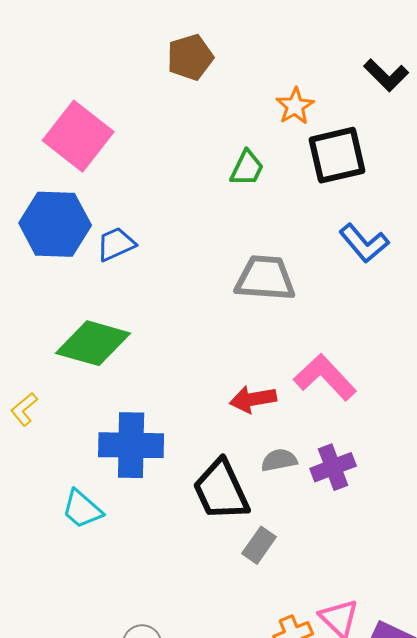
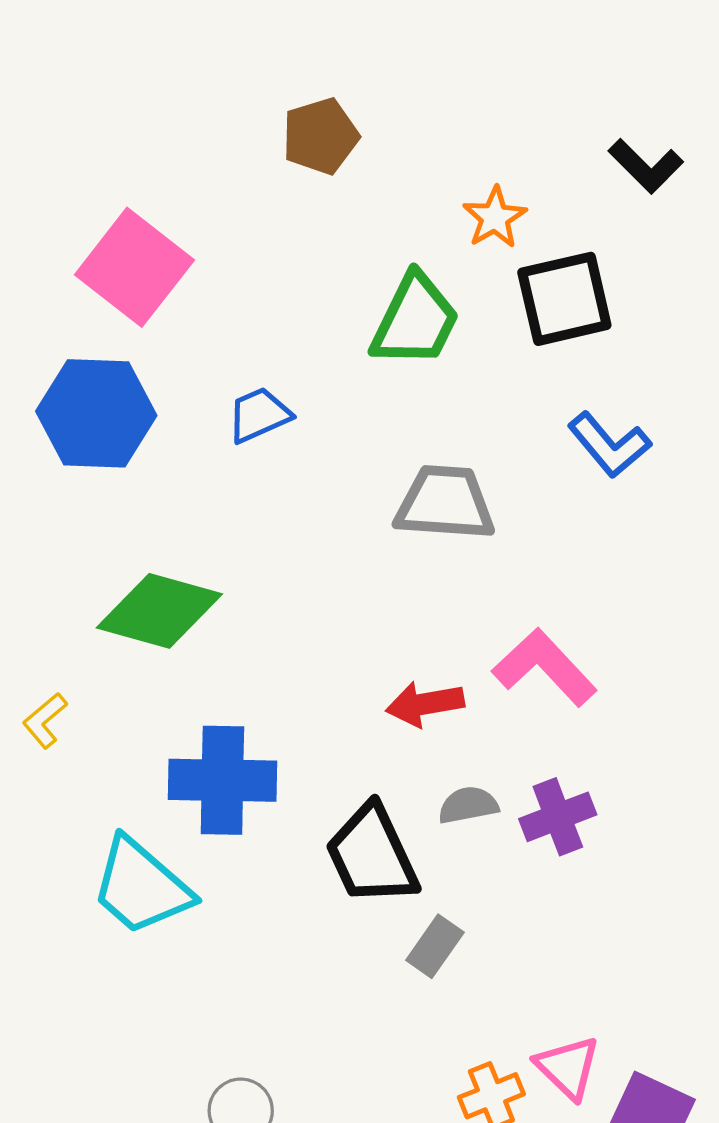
green trapezoid: (247, 168) -> (415, 320), size x1.6
blue trapezoid: (116, 244) -> (259, 415), moved
cyan trapezoid: (82, 509) -> (141, 886), size x1.5

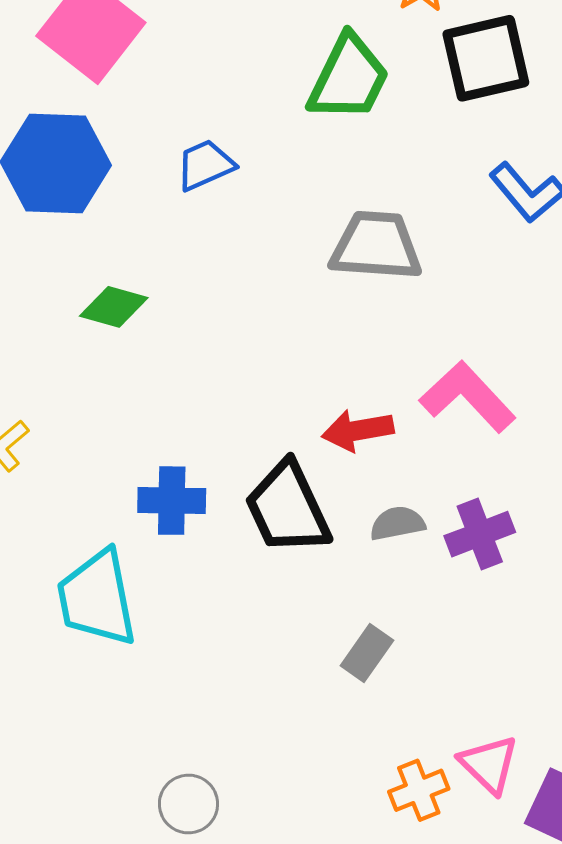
green diamond: (159, 611) -> (114, 307), moved, size x0.6
blue cross: (222, 780) -> (172, 501), size x0.7
black trapezoid: (372, 855) -> (288, 508), moved
cyan trapezoid: (141, 886) -> (97, 598), turned 38

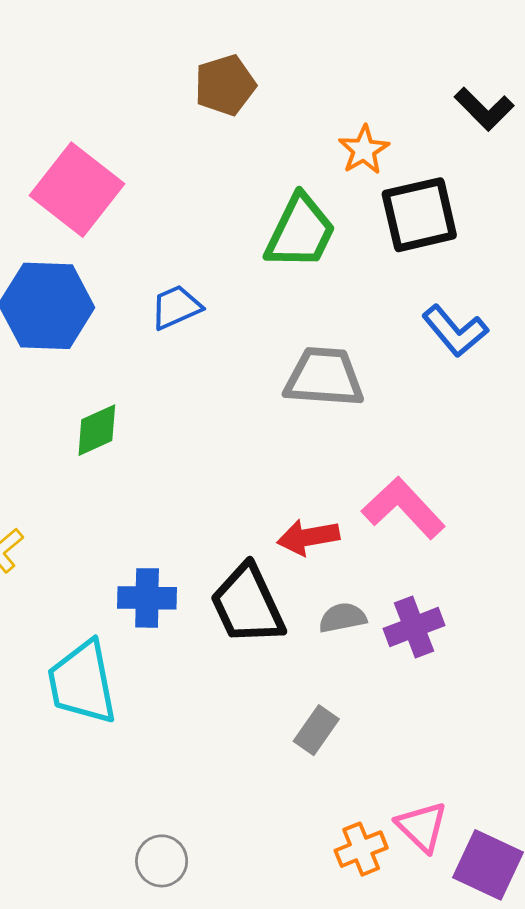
green diamond: (114, 307) -> (97, 430), turned -40

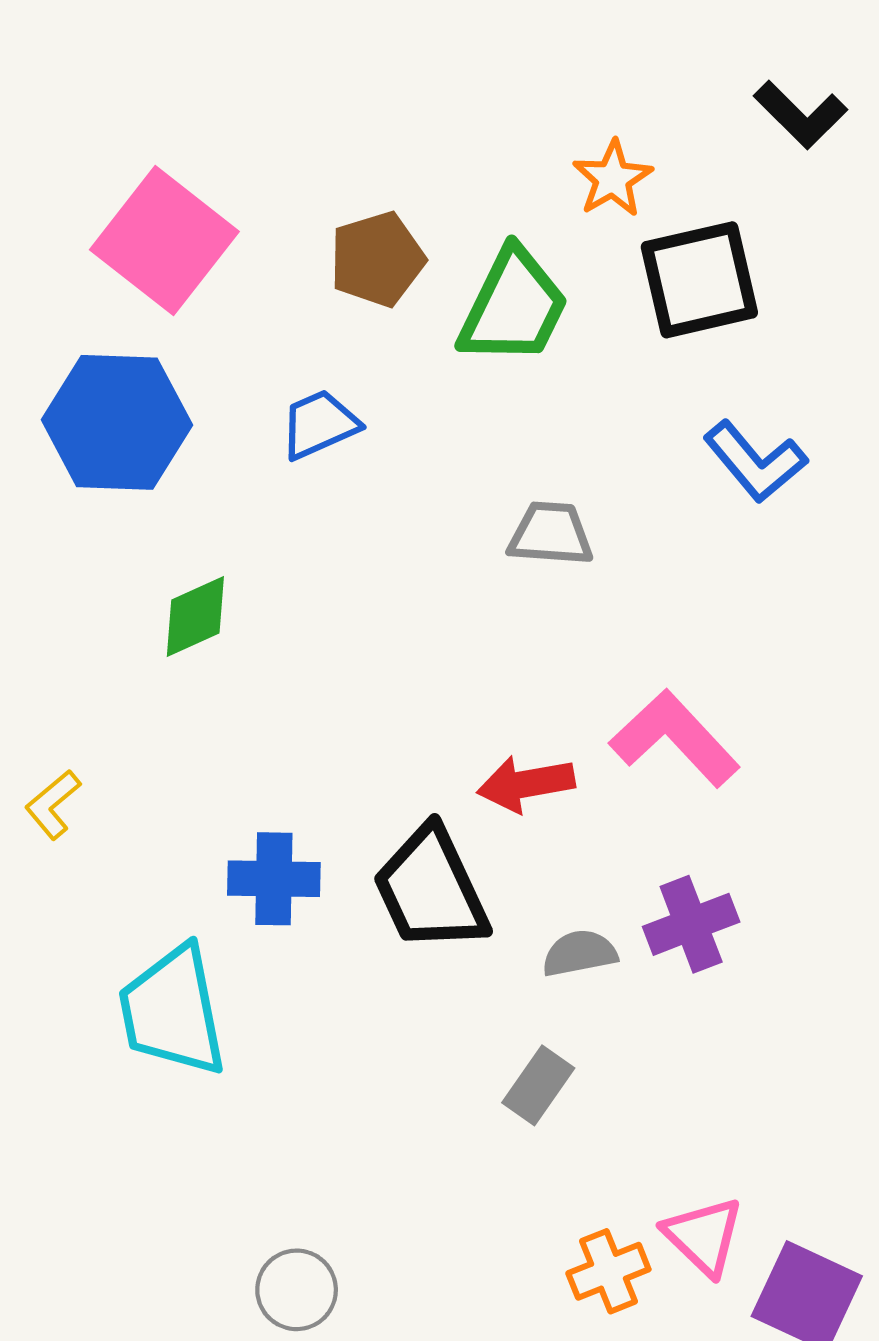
brown pentagon: (225, 85) -> (377, 259), moved
gray trapezoid: (324, 377) -> (551, 534), size x0.7
gray semicircle: (343, 618) -> (580, 953), moved

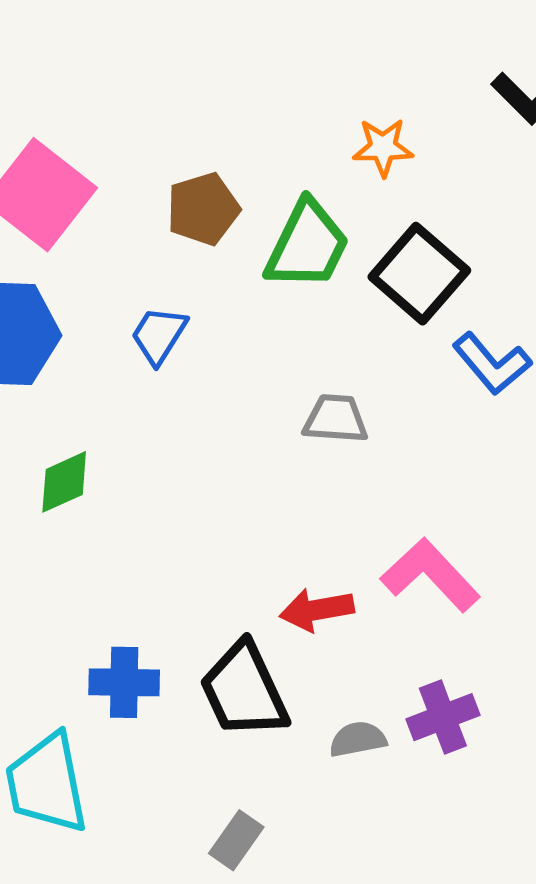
orange star: (613, 179) -> (383, 147), turned 30
black square: (699, 280) -> (419, 274), moved, turned -36
blue trapezoid: (319, 424) -> (159, 335), turned -34
gray rectangle: (538, 1085) -> (236, 840), moved

